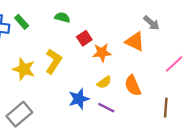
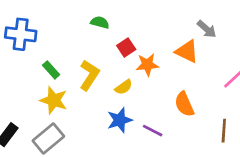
green rectangle: (22, 22) -> (51, 70), moved
yellow star: (24, 69) -> (54, 100), moved
yellow semicircle: (104, 82) -> (124, 87), moved

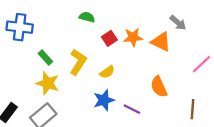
orange star: (147, 65) -> (133, 37), moved

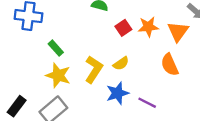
orange triangle: (161, 42) -> (178, 31), turned 40
yellow L-shape: (78, 62) -> (94, 69), moved
orange semicircle: (159, 87) -> (170, 65), moved

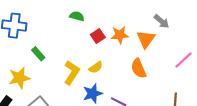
yellow star: (58, 75) -> (19, 78), moved, turned -30

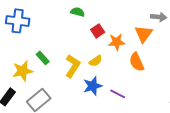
gray arrow: (162, 21) -> (159, 17), turned -35
orange star: (120, 35) -> (117, 42), moved
green rectangle: (38, 54) -> (43, 58), moved

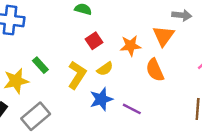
red square: (98, 31) -> (94, 41), moved

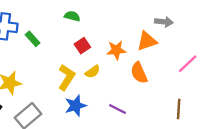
orange triangle: (163, 36) -> (147, 41), turned 35
green rectangle: (40, 65) -> (33, 39), moved
blue star: (101, 99) -> (76, 106), moved

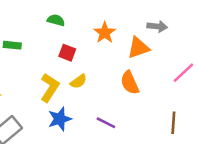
green rectangle: (33, 39) -> (12, 45), turned -42
red square: (82, 46) -> (67, 53), turned -35
orange star: (116, 50) -> (105, 33), moved, turned -30

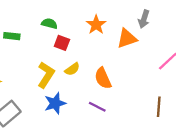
green semicircle: (56, 20) -> (49, 24), moved
gray arrow: (157, 26) -> (144, 19), turned 102
orange semicircle: (130, 83) -> (103, 78), moved

